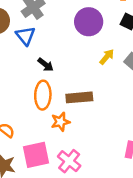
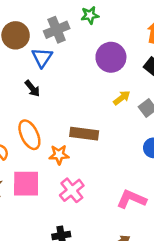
black arrow: (46, 65) -> (32, 88), moved
orange ellipse: (43, 95) -> (29, 135), moved, turned -40
pink cross: (69, 161) -> (72, 190), moved

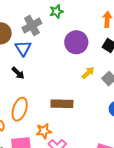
orange ellipse: (29, 135) -> (20, 109), turned 50
orange star: (59, 155) -> (44, 131), moved

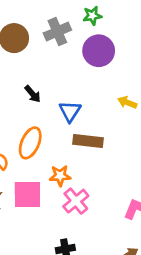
purple circle: (76, 42) -> (99, 51), moved
blue triangle: (23, 48) -> (70, 111), moved
yellow arrow: (88, 73) -> (127, 102), turned -120

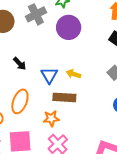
yellow arrow: (127, 102) -> (73, 74), moved
orange star: (60, 176) -> (51, 118), moved

